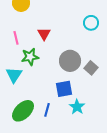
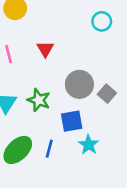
cyan circle: (91, 23) -> (102, 21), moved
green star: (30, 57) -> (39, 100), moved, turned 30

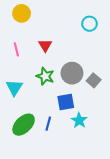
green star: (39, 100) -> (45, 76), moved

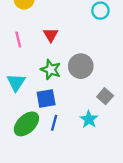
gray square: (94, 80) -> (105, 96), moved
blue square: (66, 102) -> (46, 98), moved

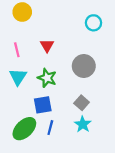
gray circle: (81, 66) -> (84, 66), moved
cyan triangle: (16, 82) -> (18, 77), moved
gray square: (105, 96) -> (82, 103), moved

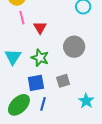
pink line: (17, 50) -> (22, 18), moved
gray square: (82, 103) -> (63, 81), moved, turned 32
cyan star: (83, 124) -> (86, 101), moved

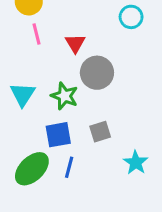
red triangle: (40, 28) -> (75, 43), moved
gray circle: (74, 47) -> (97, 73), moved

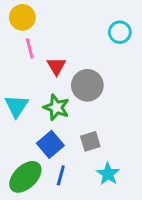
red triangle: (75, 43) -> (56, 66), moved
blue square: (58, 135) -> (50, 144), turned -30
cyan star: (136, 163) -> (108, 174), moved

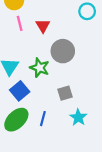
red triangle: (56, 66) -> (43, 26), moved
blue square: (50, 144) -> (20, 91), moved

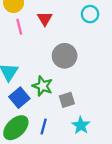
red triangle: (43, 26) -> (45, 19), moved
green star: (40, 68) -> (43, 86), moved

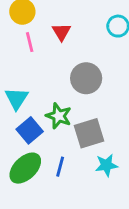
gray square: (67, 100) -> (89, 133), size x1.5
cyan star: (81, 125) -> (106, 165), turned 30

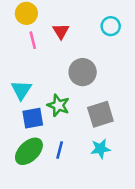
blue square: (30, 130) -> (33, 118), turned 30
gray square: (89, 133) -> (100, 114), moved

